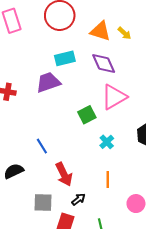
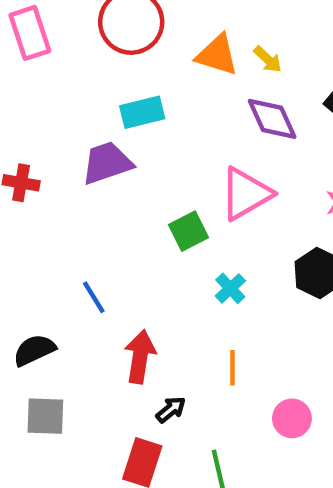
purple diamond: (104, 64) -> (272, 119), moved
red arrow: (64, 174) -> (140, 357), turned -145
gray square: (43, 202) -> (45, 416), moved

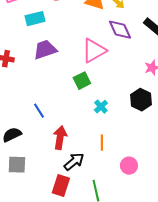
cyan rectangle: (142, 112) -> (35, 19), moved
pink triangle: (246, 194) -> (94, 51), moved
black arrow: (171, 410) -> (74, 162), size x1.5

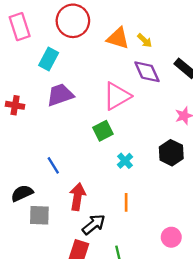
cyan rectangle: (35, 19) -> (49, 59), turned -48
gray square: (17, 165) -> (39, 215), moved
pink circle: (129, 166) -> (171, 237), moved

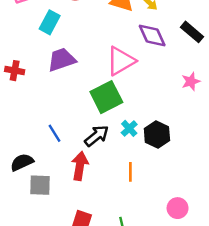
green square: (103, 131) -> (106, 97), size x1.5
black hexagon: (171, 153) -> (157, 134), moved
black arrow: (94, 224) -> (97, 136), moved

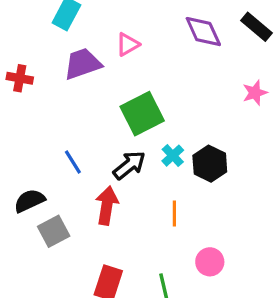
pink triangle: (121, 61) -> (128, 44), moved, size x0.6
gray square: (40, 185) -> (54, 231), turned -30
pink circle: (178, 208) -> (210, 262), moved

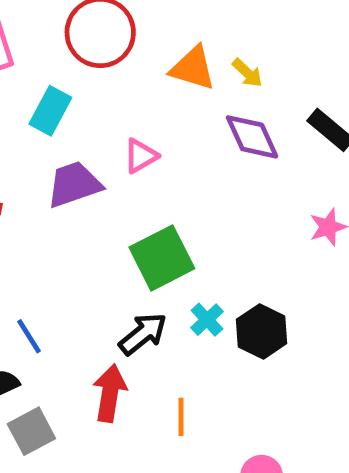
blue line: (73, 162) -> (29, 336), moved
orange line: (174, 214) -> (181, 417), moved

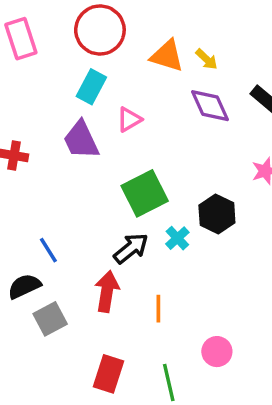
cyan rectangle: (50, 111) -> (91, 87), moved
purple trapezoid: (74, 184) -> (81, 140), turned -96
black hexagon: (262, 331) -> (217, 214), moved

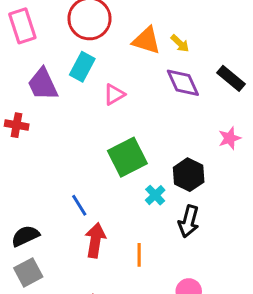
purple trapezoid: (81, 140) -> (43, 84), moved
black arrow: (131, 248) -> (189, 221), moved, turned 144
blue line: (48, 250) -> (79, 205), moved
gray square: (50, 319) -> (28, 272), moved

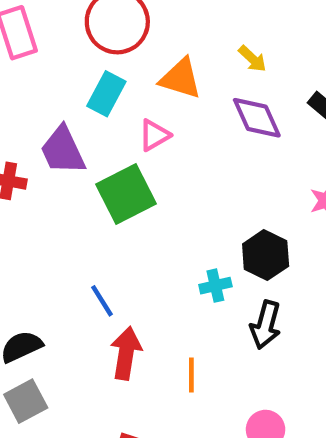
orange triangle: (146, 40) -> (181, 78), moved
purple trapezoid: (43, 84) -> (63, 150), moved
green square: (127, 157) -> (126, 194), moved
cyan cross: (155, 195) -> (215, 286), turned 30

